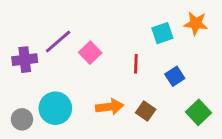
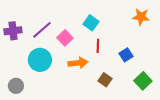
cyan square: (162, 33) -> (91, 23), moved, turned -35
purple cross: (25, 60) -> (13, 31), moved
orange arrow: (110, 107) -> (78, 63), moved
cyan circle: (55, 108) -> (40, 60), moved

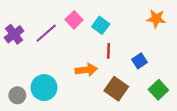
purple cross: (13, 31) -> (14, 34), turned -30
pink square: (65, 38) -> (74, 20), moved
cyan circle: (40, 60) -> (44, 88), moved
brown square: (105, 80) -> (116, 89), size x1.5

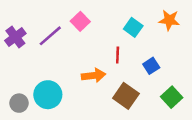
cyan square: (101, 25) -> (133, 27), moved

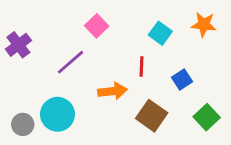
purple line: (50, 36) -> (71, 62), moved

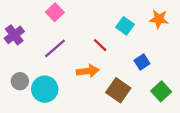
pink square: (97, 26) -> (55, 12), moved
red line: (141, 66) -> (100, 45), moved, turned -49
gray circle: (23, 124) -> (20, 81), moved

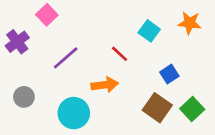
pink square: (55, 12) -> (47, 15), moved
cyan circle: (45, 89) -> (74, 113), moved
brown square: (118, 90) -> (157, 108), moved

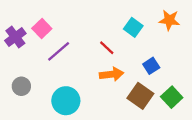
pink square: (47, 15) -> (42, 29), moved
orange arrow: (105, 85) -> (112, 74), moved

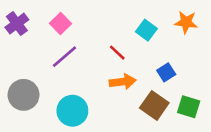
pink square: (42, 29) -> (60, 24), moved
purple cross: (15, 37) -> (17, 24), moved
gray circle: (21, 86) -> (24, 95), size x1.5
green square: (172, 97) -> (189, 107), turned -30

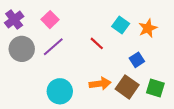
orange star: (186, 22) -> (148, 28), moved, turned -30
orange arrow: (123, 82) -> (100, 84), moved
gray circle: (24, 95) -> (22, 49), moved

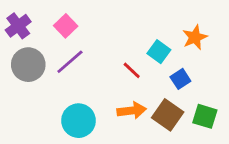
cyan square: (121, 25) -> (159, 52), moved
red line: (97, 43) -> (132, 70), moved

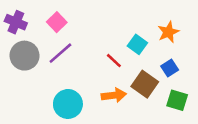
purple cross: (18, 26) -> (16, 22), turned -30
blue square: (180, 79) -> (170, 68), moved
brown square: (168, 115) -> (145, 84), moved

